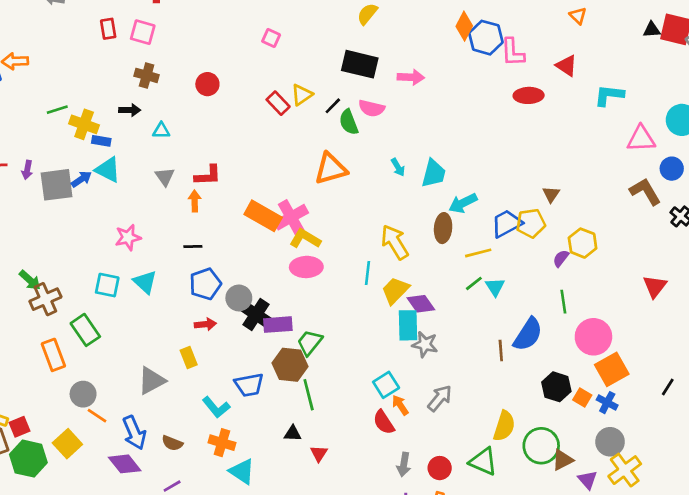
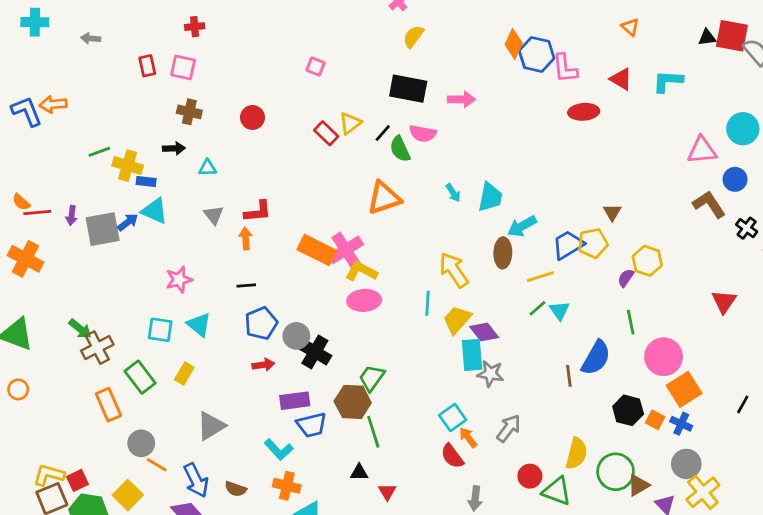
cyan L-shape: (609, 95) -> (668, 81), moved
purple rectangle: (278, 325) -> (295, 401), moved
yellow rectangle: (189, 357) -> (184, 374), moved, turned 55
red circle: (440, 468) -> (530, 476), moved

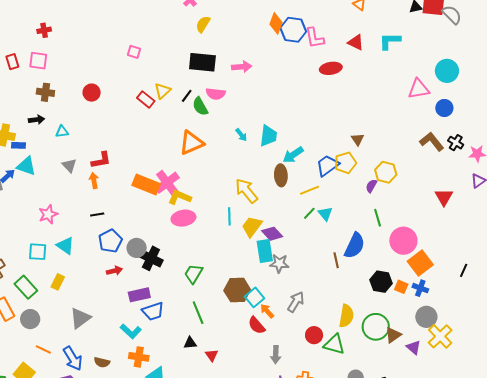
brown L-shape: (709, 204) -> (432, 142), moved
brown hexagon: (353, 402) -> (237, 290), moved
gray circle: (141, 443) -> (30, 319), moved

